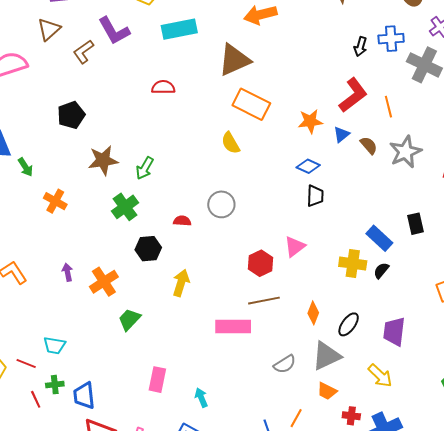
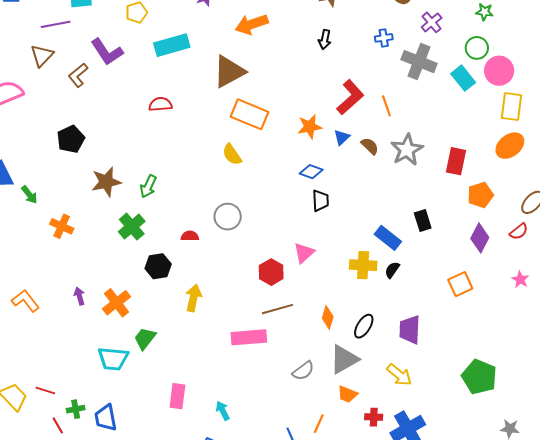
blue cross: (391, 39) -> (384, 38), size x0.7
black arrow: (360, 47) -> (325, 40), moved
cyan trapezoid: (54, 345) -> (113, 359), moved, size x1.4

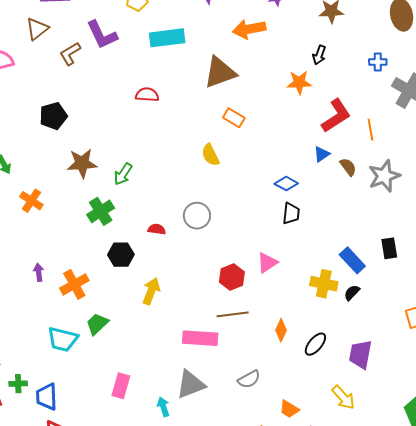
orange rectangle: (250, 114) -> (234, 118), size x0.6
orange star: (310, 127) -> (299, 82), moved
gray triangle: (344, 359) -> (191, 384), moved

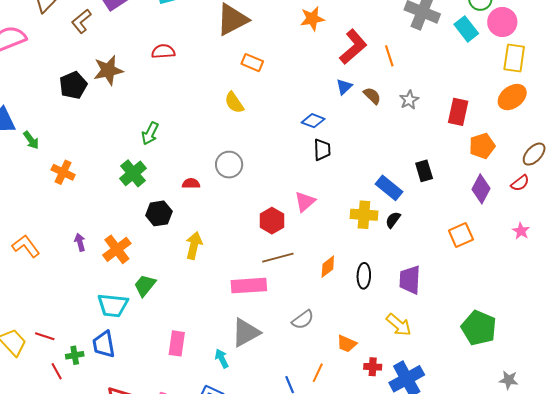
brown star: (82, 163) -> (108, 70), moved
gray star: (384, 176) -> (409, 100), size x0.6
orange diamond: (281, 330) -> (328, 267), turned 35
black ellipse: (315, 344) -> (364, 276), turned -30
blue trapezoid: (47, 397) -> (104, 344), moved

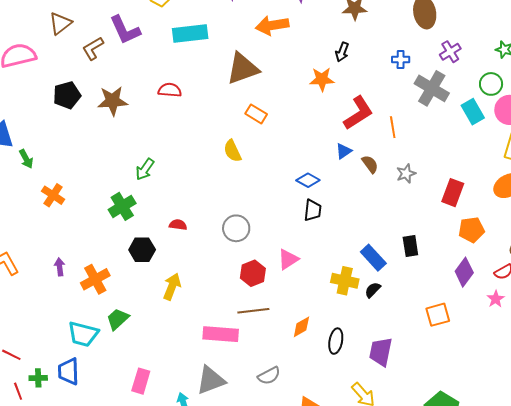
black pentagon: (73, 85) -> (67, 95), moved
gray circle: (229, 165) -> (236, 228), moved
pink star: (521, 231) -> (496, 299), moved

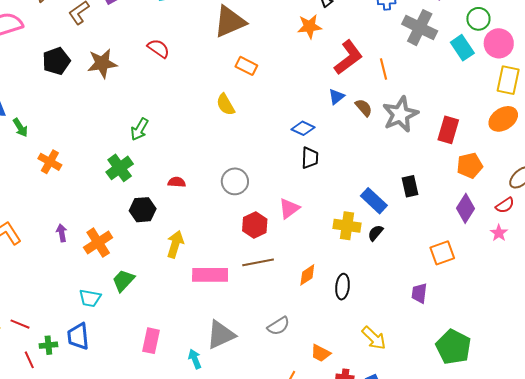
red semicircle: (170, 90) -> (158, 48), turned 35
gray star: (406, 174) -> (400, 114), size x1.8
cyan trapezoid: (83, 334) -> (90, 298), size x0.7
pink rectangle: (221, 334) -> (210, 275), moved
purple trapezoid: (381, 352) -> (419, 293), moved, size x0.7

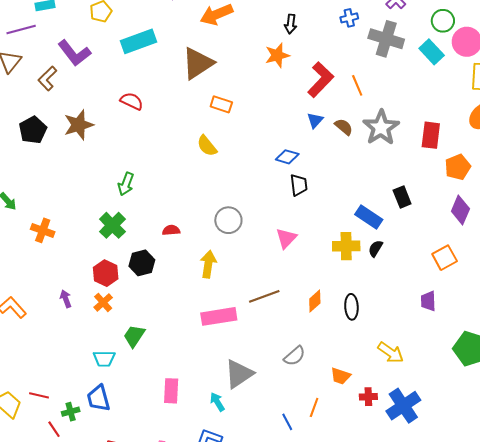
red hexagon: (255, 225) -> (106, 273), moved
orange cross: (98, 243) -> (103, 302), size x0.7
yellow arrow: (175, 244) -> (208, 264), moved

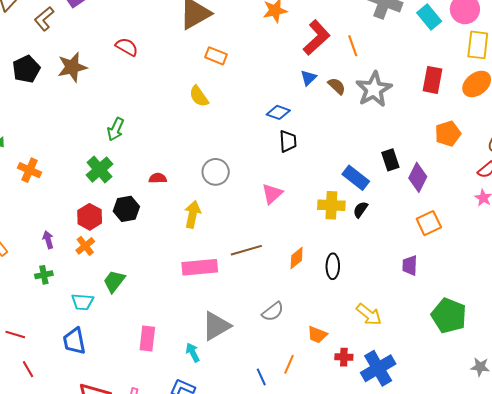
red rectangle: (431, 135) -> (433, 80), moved
purple diamond: (460, 210) -> (418, 177), moved
green cross: (71, 412) -> (44, 275), moved

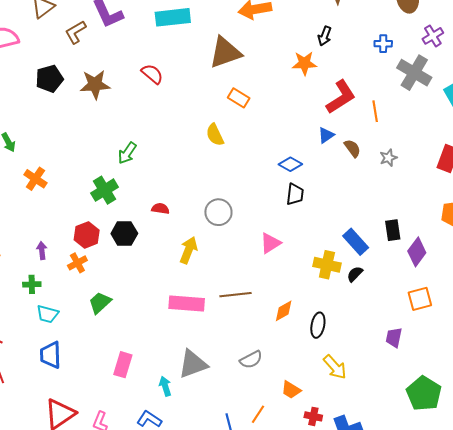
gray star: (374, 89) -> (388, 158), size x0.5
cyan trapezoid: (83, 302) -> (48, 314), moved
yellow arrow: (369, 314) -> (335, 367), moved

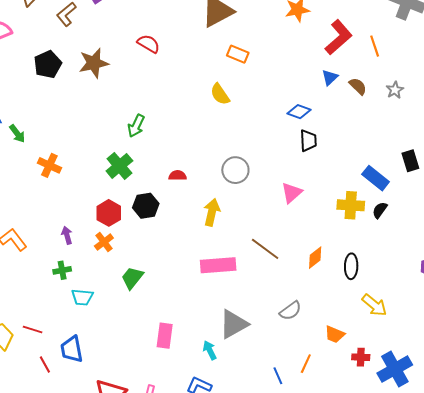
brown line: (235, 295) -> (265, 249), turned 52
blue trapezoid: (51, 355) -> (72, 349), moved

